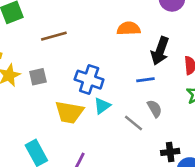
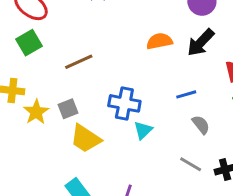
black arrow: (160, 51) -> (201, 42), moved, turned 32
yellow trapezoid: (69, 112) -> (86, 139), moved, turned 32
gray line: (133, 123) -> (191, 164), moved

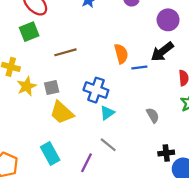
orange semicircle: (159, 41) -> (121, 54), moved, turned 78
blue line: (186, 94) -> (139, 67), moved
gray line: (191, 164) -> (108, 145), moved

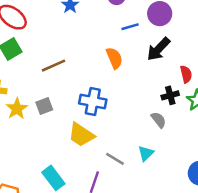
blue line: (139, 67) -> (130, 27), moved
yellow trapezoid: (62, 113) -> (81, 135), moved
cyan triangle: (107, 113) -> (146, 153), moved
black cross: (166, 153) -> (170, 95), moved

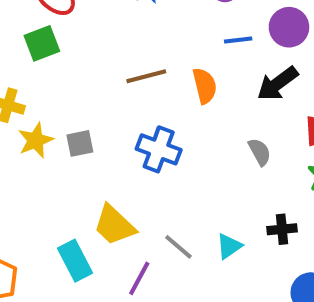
brown line: (54, 66) -> (146, 76), moved
black cross: (170, 95) -> (282, 229), moved
gray semicircle: (159, 120) -> (260, 152), moved
yellow trapezoid: (81, 135) -> (114, 225), moved

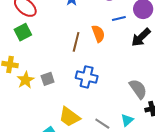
brown line: (146, 76) -> (76, 42), turned -54
orange semicircle: (205, 86) -> (98, 34), moved
gray semicircle: (260, 152) -> (138, 89), moved, size x1.5

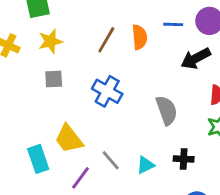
yellow star: (26, 80) -> (50, 41), moved
gray semicircle: (138, 89) -> (167, 110), moved

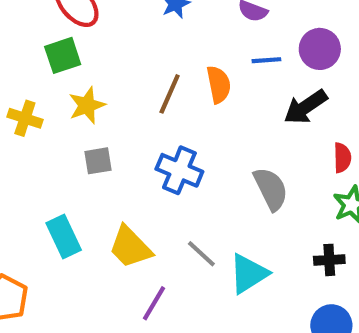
cyan rectangle: (38, 159) -> (64, 236), moved
black cross: (184, 159) -> (329, 260), moved
gray line: (111, 160) -> (201, 254), moved
cyan triangle: (145, 165) -> (248, 274), size x1.5

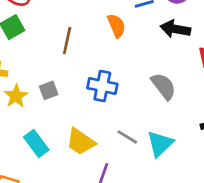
brown line: (170, 94) -> (67, 41), moved
yellow star: (87, 105) -> (16, 96), moved
black arrow: (306, 107) -> (175, 29), turned 56

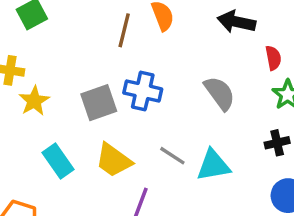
brown line: (67, 41) -> (124, 30), moved
gray square: (49, 90) -> (99, 103), moved, size x1.5
cyan triangle: (160, 144) -> (213, 165), turned 32

